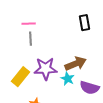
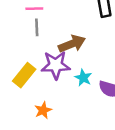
brown arrow: (76, 64) -> (72, 44), moved

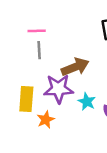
yellow rectangle: (24, 75) -> (26, 99), turned -35
orange star: (43, 110) -> (46, 120), moved

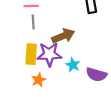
yellow rectangle: (26, 99) -> (31, 54), moved

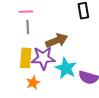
cyan star: (73, 65) -> (66, 68), size x1.5

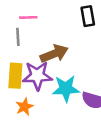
pink line: (26, 12) -> (28, 17), moved
cyan star: (66, 68) -> (66, 89), turned -30

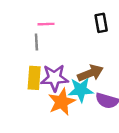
brown arrow: (54, 54) -> (90, 73), moved
orange star: (24, 107) -> (62, 102), moved, size x1.6

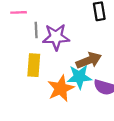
pink line: (46, 24) -> (19, 12), moved
purple star: (54, 78) -> (56, 37), moved

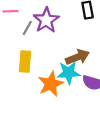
gray line: (36, 30) -> (27, 28), turned 32
purple star: (56, 37) -> (46, 20), moved, turned -30

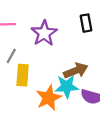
gray line: (27, 28) -> (11, 56), moved

